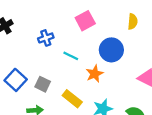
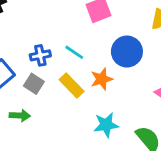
blue cross: (46, 38) -> (40, 55), moved
yellow rectangle: (72, 99) -> (72, 86), moved

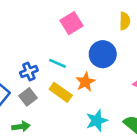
gray square: (34, 84) -> (28, 97), turned 30

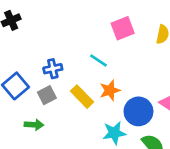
pink square: (72, 23) -> (123, 28), moved
blue circle: (103, 54) -> (138, 111), moved
cyan line: (58, 63) -> (98, 61), moved

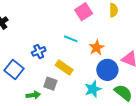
orange star: (110, 90) -> (97, 48), moved
gray square: (47, 95) -> (50, 84), moved, turned -32

